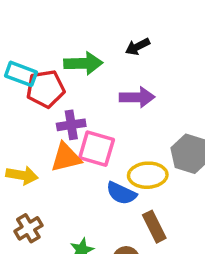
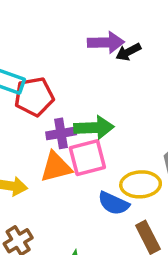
green arrow: (83, 63) -> (94, 128), moved
purple arrow: (137, 97) -> (106, 42), moved
pink square: (97, 149) -> (87, 158), turned -30

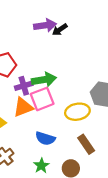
blue semicircle: (114, 203) -> (45, 138), moved

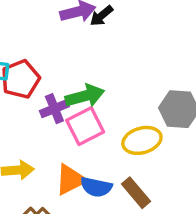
orange triangle: (23, 107) -> (70, 180), moved
brown rectangle: (86, 144) -> (136, 193), moved

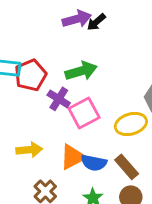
green arrow: (85, 96) -> (81, 71), moved
purple cross: (54, 109) -> (59, 99), turned -35

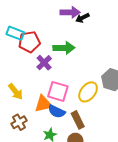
pink square: (84, 113) -> (58, 91), moved, turned 30
yellow ellipse: (131, 124) -> (88, 92), turned -50
yellow arrow: (29, 150) -> (16, 92), turned 42

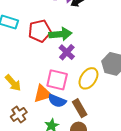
red pentagon: (29, 42) -> (40, 31), moved
purple cross: (44, 63) -> (67, 52), moved

